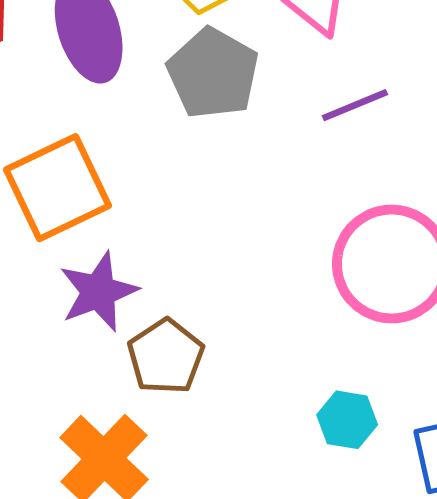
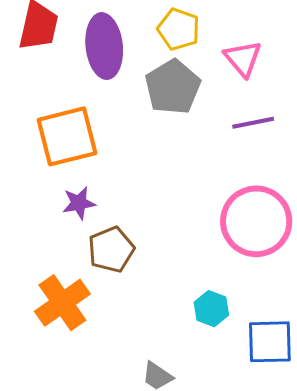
purple star: (98, 292) -> (79, 203), size x0.7

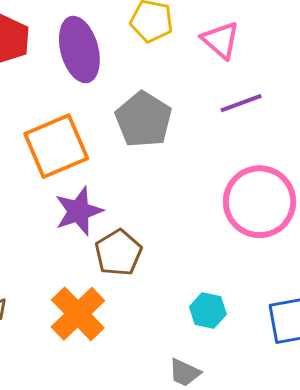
gray pentagon: (173, 87) -> (144, 120), moved
purple star: (79, 203) -> (79, 211), size x1.4
cyan hexagon: (211, 309) -> (208, 311), moved

